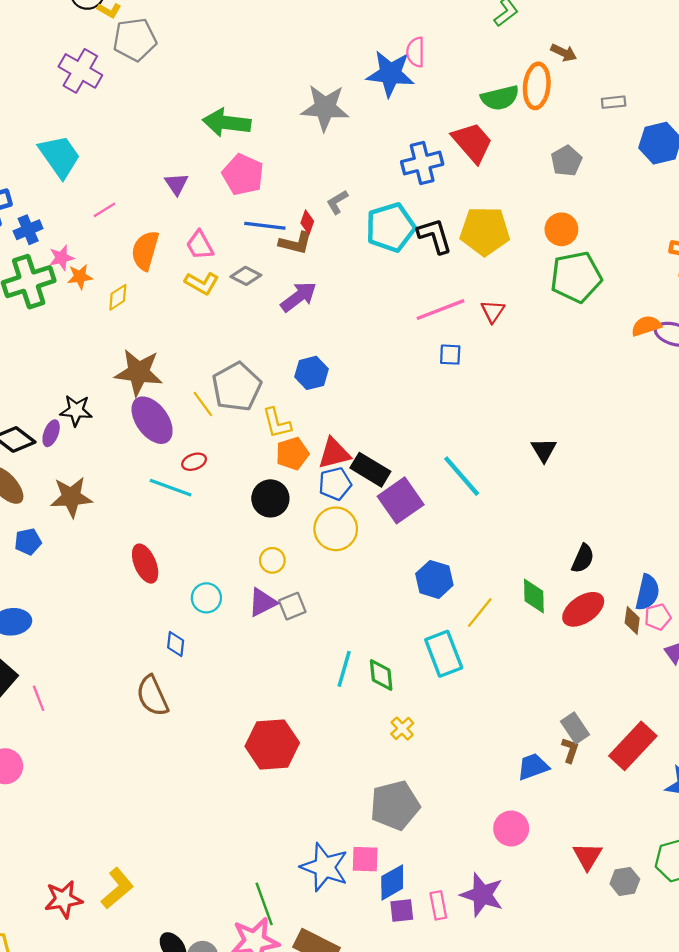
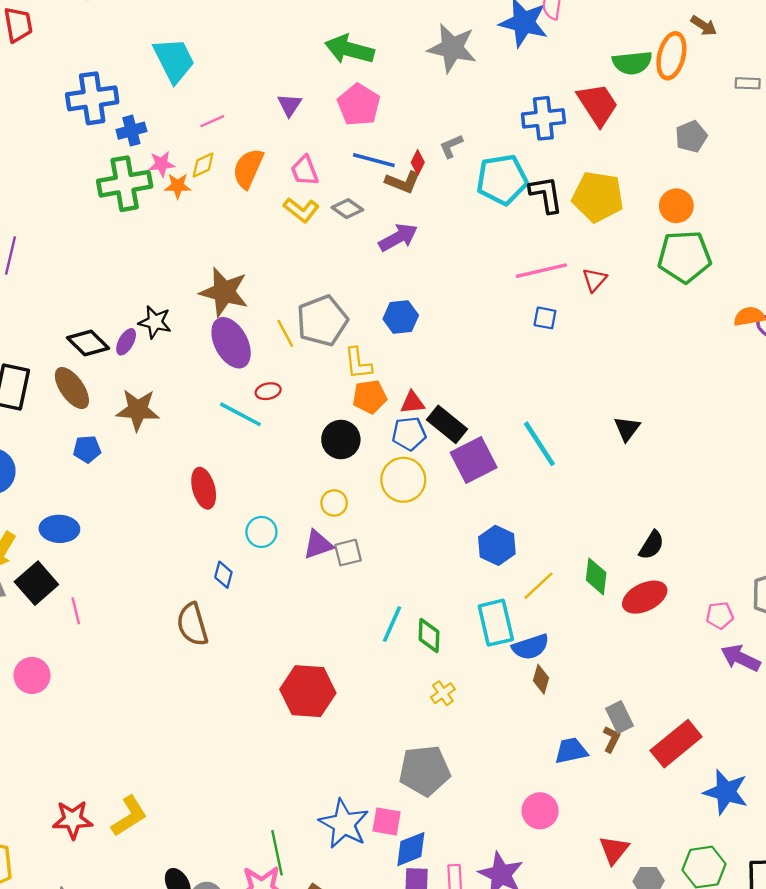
yellow diamond: (118, 297) -> (203, 165), moved
red triangle: (334, 453) -> (412, 402), size x0.7
blue semicircle: (647, 592) -> (531, 647), moved, turned 51
brown diamond: (632, 620) -> (541, 679), moved

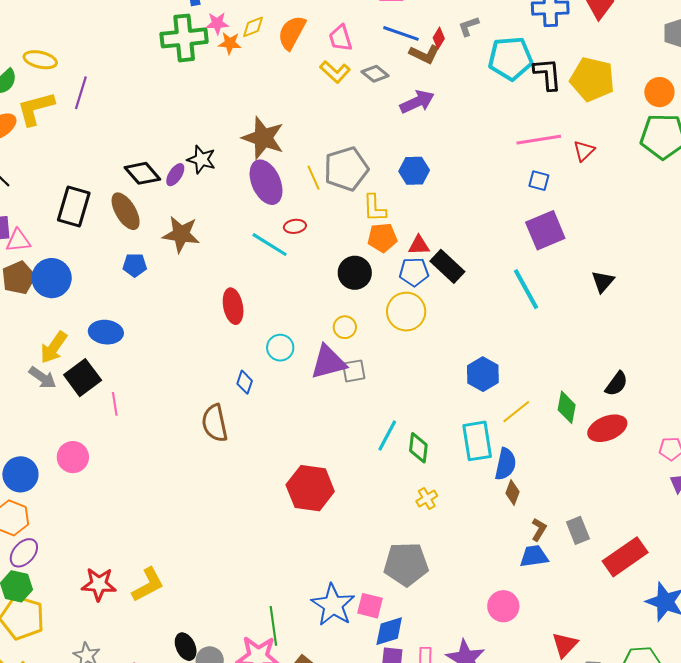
purple square: (474, 460) -> (545, 230), moved
purple triangle: (318, 545) -> (328, 362), size x1.4
blue semicircle: (531, 647) -> (505, 464), turned -64
brown L-shape: (611, 739) -> (539, 530), moved

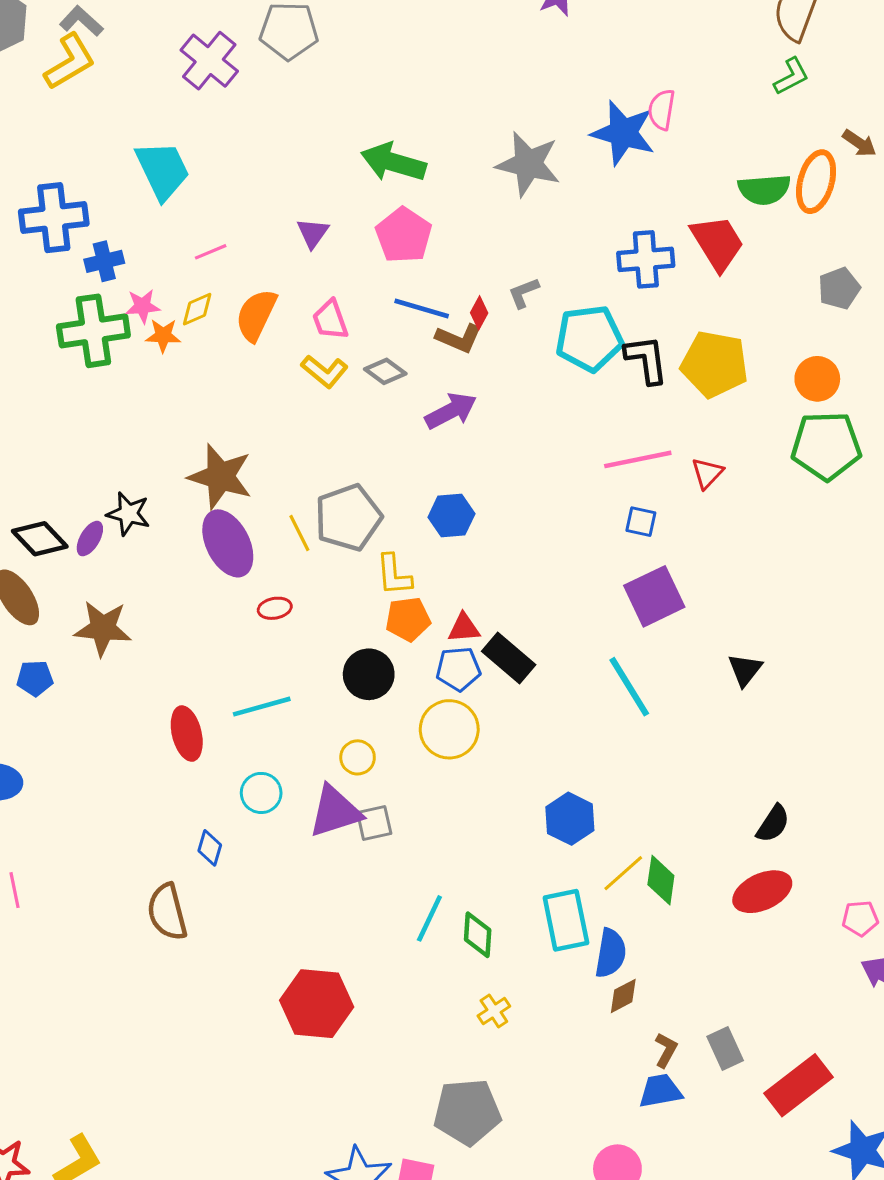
cyan line: (270, 245) -> (262, 707), moved, turned -45
green diamond: (567, 407) -> (661, 880), moved
brown diamond: (512, 493) -> (623, 996), turned 45

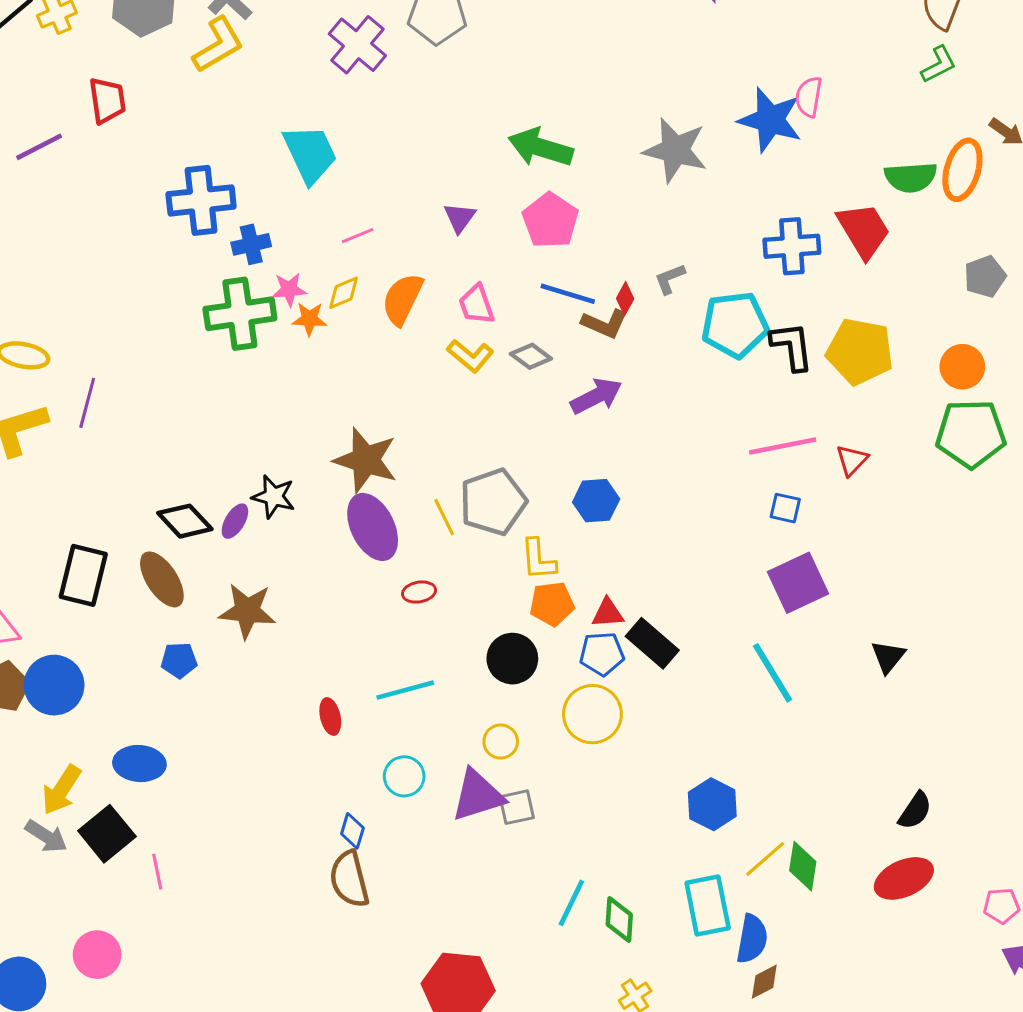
red ellipse: (187, 734) -> (330, 716), size x0.7
brown semicircle: (167, 912) -> (349, 879), moved

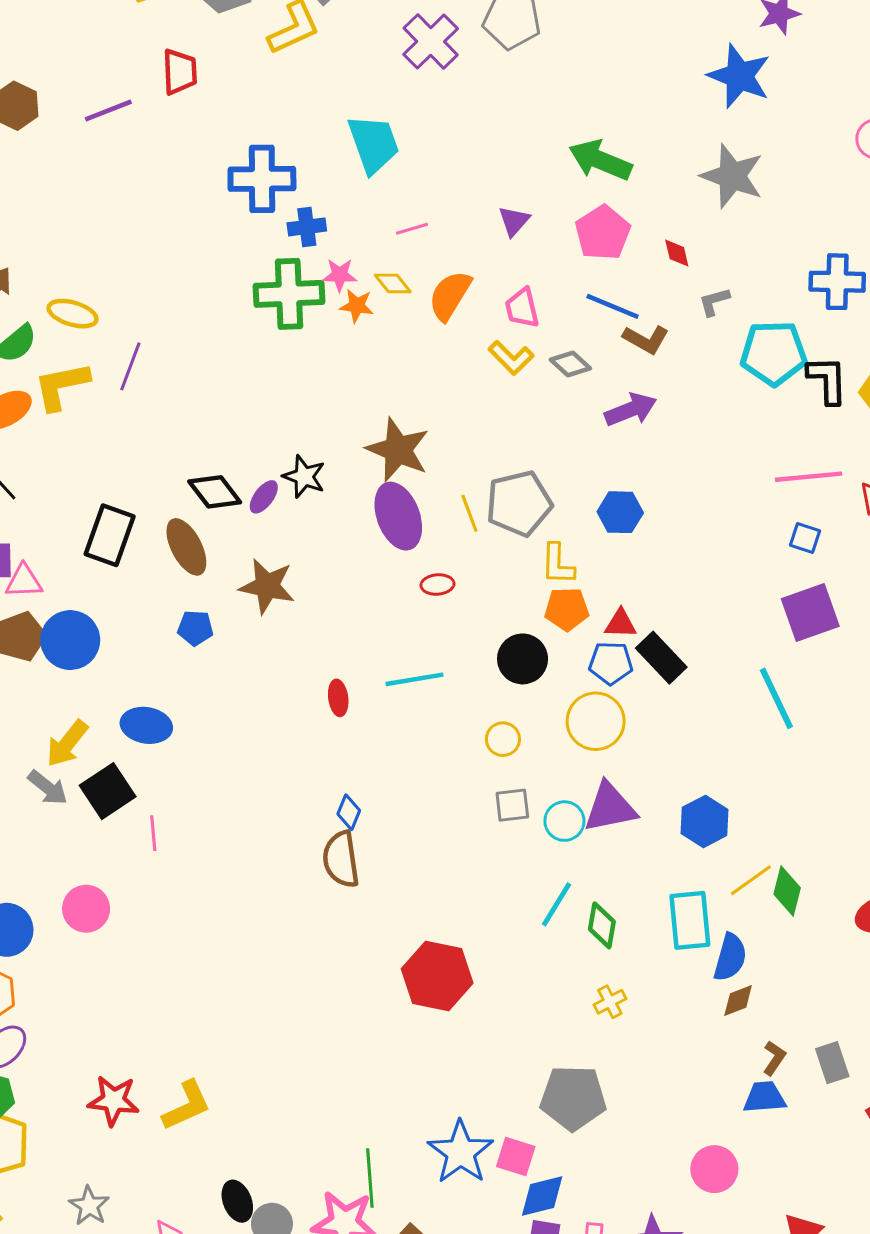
blue star: (770, 120) -> (739, 76), moved
yellow diamond: (344, 293) -> (393, 283), turned 69
red diamond: (625, 299) -> (677, 253), moved, turned -48
cyan circle: (404, 776) -> (564, 821), moved
purple triangle: (478, 795) -> (610, 807), moved

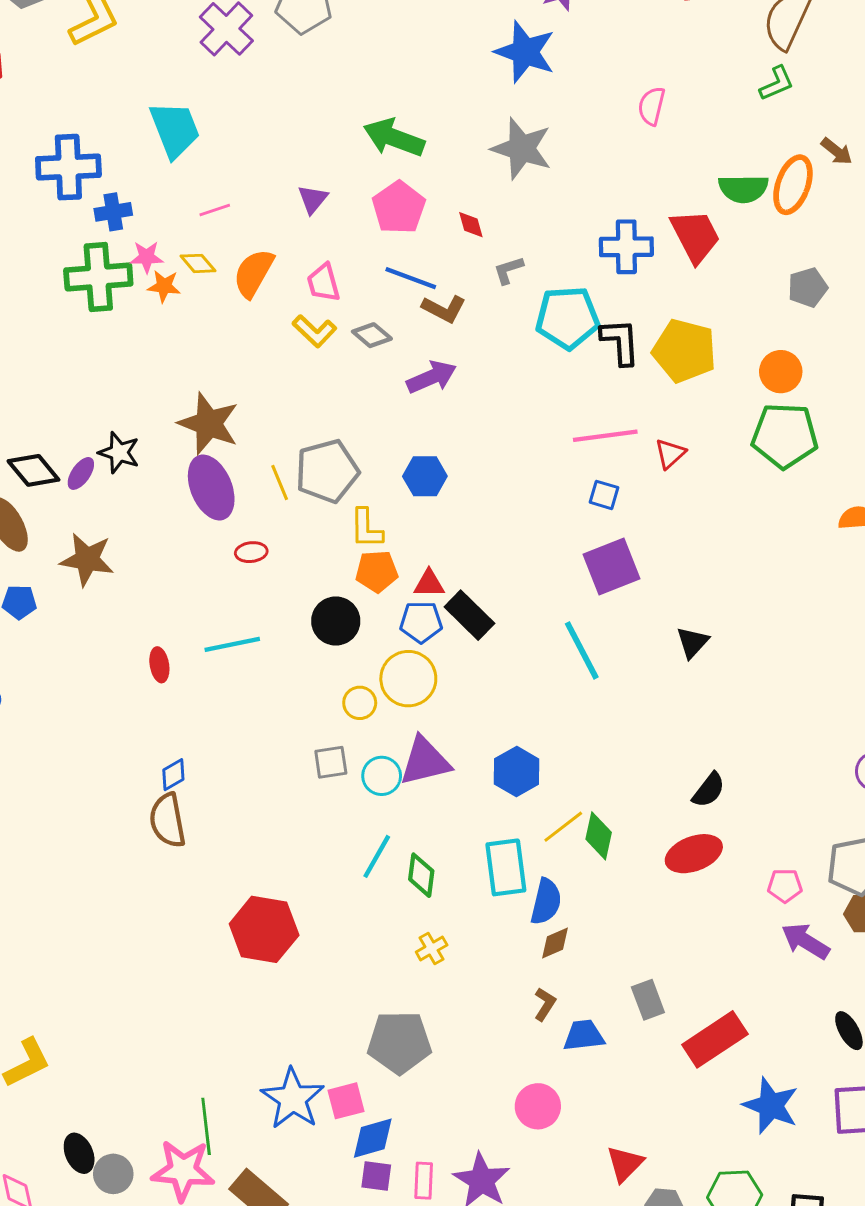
yellow circle: (503, 739) -> (360, 703), moved
blue diamond: (349, 812) -> (173, 775), turned 40
brown L-shape: (774, 1058) -> (545, 1004), moved
pink square: (516, 1156) -> (346, 1101), turned -30

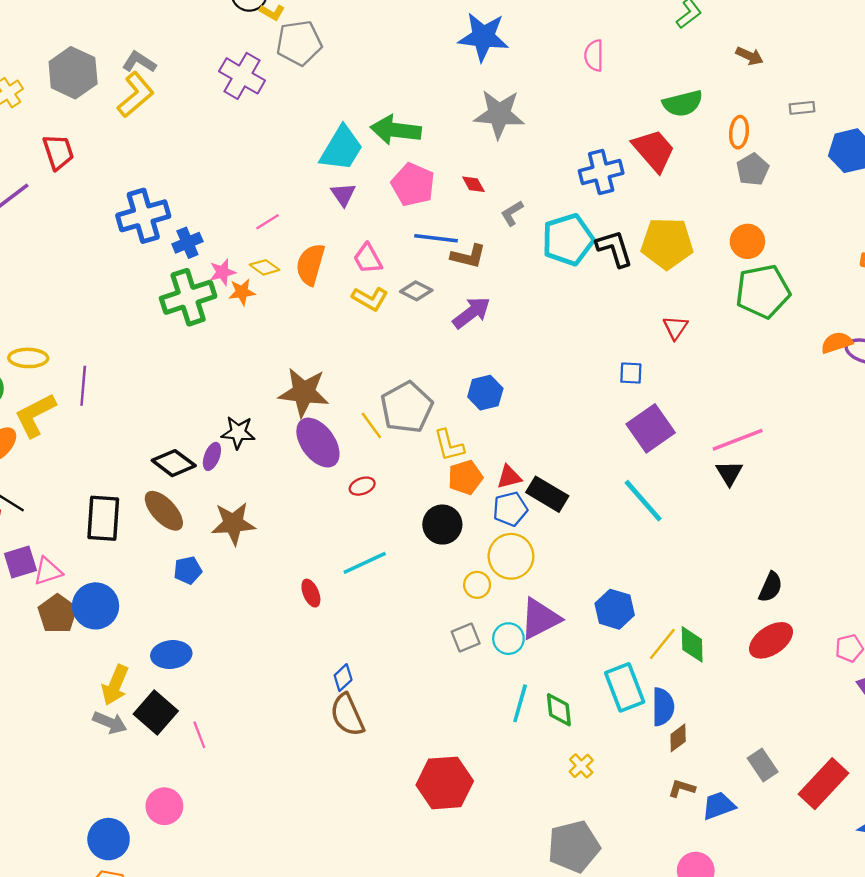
cyan trapezoid: (175, 130) -> (341, 148), moved, turned 66
orange ellipse: (793, 185) -> (739, 132), moved, size x0.7
pink line: (605, 436) -> (738, 440), moved
brown L-shape: (545, 1004) -> (682, 788), turned -92

